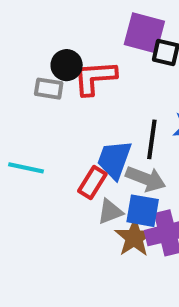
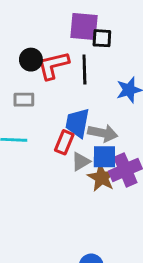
gray rectangle: (49, 89) -> (24, 100), moved
black line: (152, 139) -> (84, 69), moved

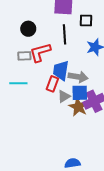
black square: (102, 38) -> (86, 21), moved
red L-shape: (53, 65) -> (40, 52), moved

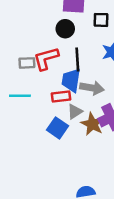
black circle: (28, 29) -> (65, 29), moved
black line: (64, 34) -> (77, 60), moved
red rectangle: (52, 84) -> (61, 96), turned 63
blue square: (80, 93) -> (57, 128), moved, turned 36

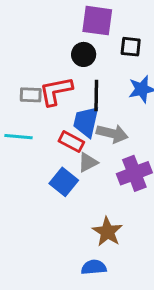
red rectangle: (61, 96) -> (71, 142), turned 30
brown star: (92, 124) -> (107, 232), moved

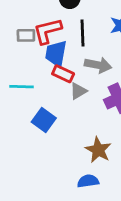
blue trapezoid: (86, 122) -> (56, 54), moved
cyan line: (18, 137) -> (22, 87), moved
blue square: (64, 182) -> (44, 120), moved

